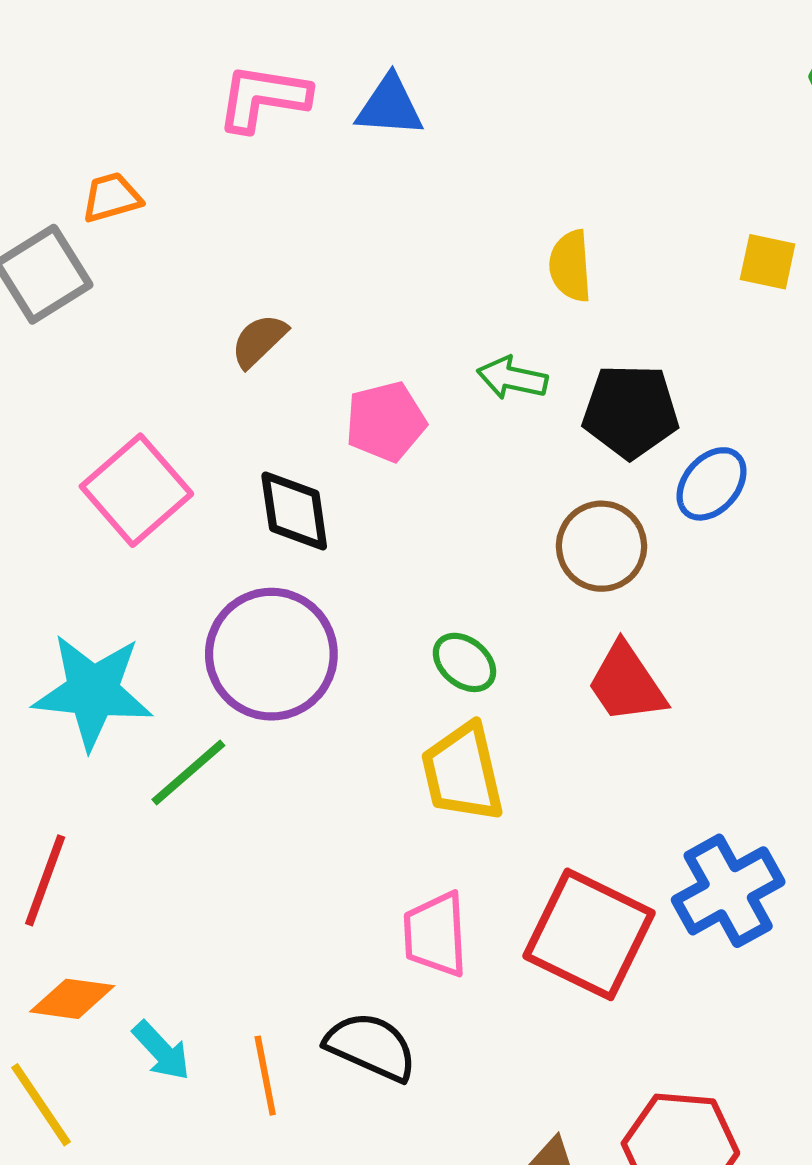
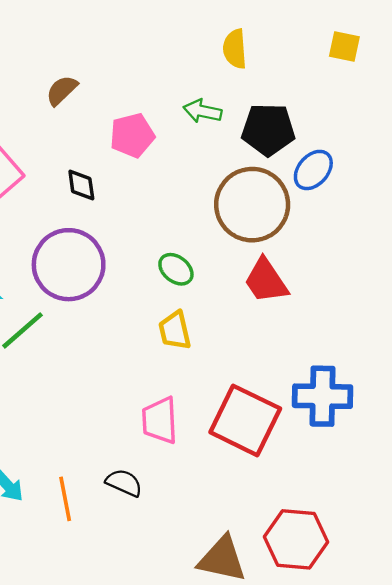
black diamond: (294, 511) -> (81, 185), size x0.7
brown circle: (602, 546) -> (252, 205), size x1.5
yellow trapezoid: (462, 772) -> (175, 330), size x0.7
blue cross: (728, 891) -> (323, 396), turned 30
black semicircle: (371, 1047) -> (124, 483), size x0.7

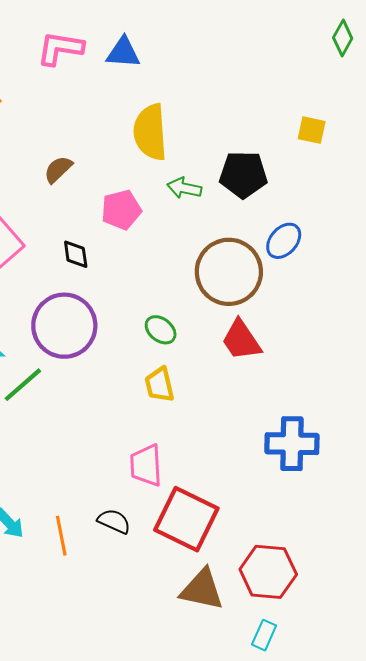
yellow semicircle: (235, 49) -> (150, 132), moved, size x1.6
black pentagon: (268, 130) -> (243, 175), moved
red square: (245, 420) -> (186, 519), moved

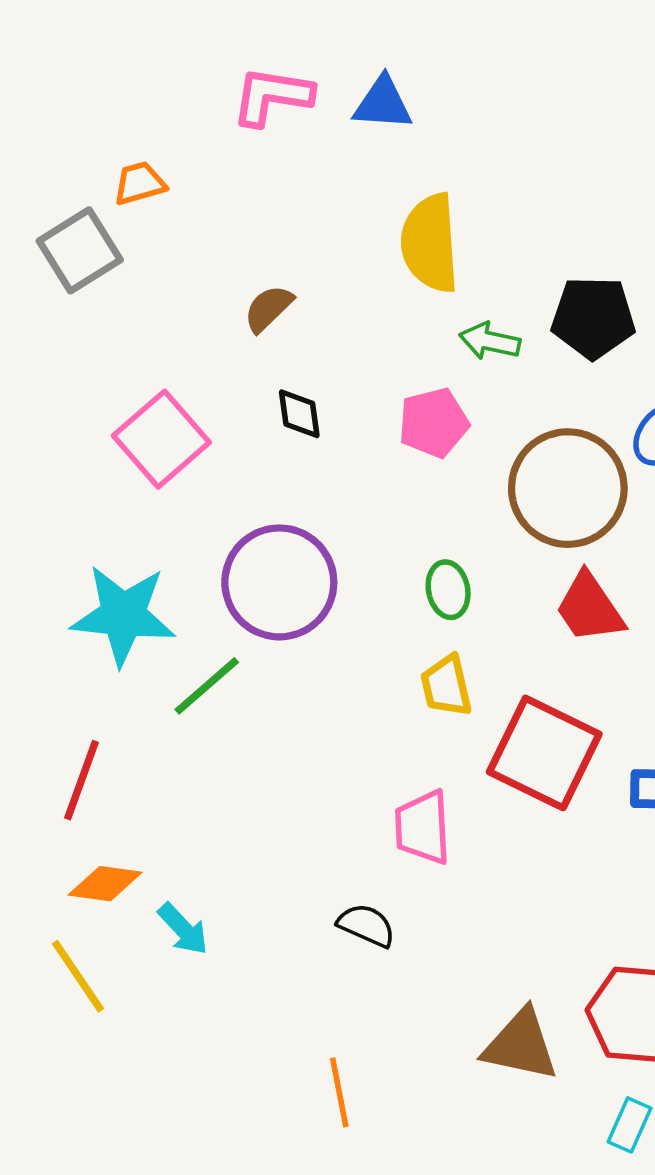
pink pentagon: (121, 210) -> (434, 423), moved
black diamond: (76, 254) -> (299, 414), moved
green ellipse: (161, 330) -> (448, 590), turned 40
red square: (186, 519) -> (544, 753), moved
orange line: (61, 536) -> (339, 1092), moved

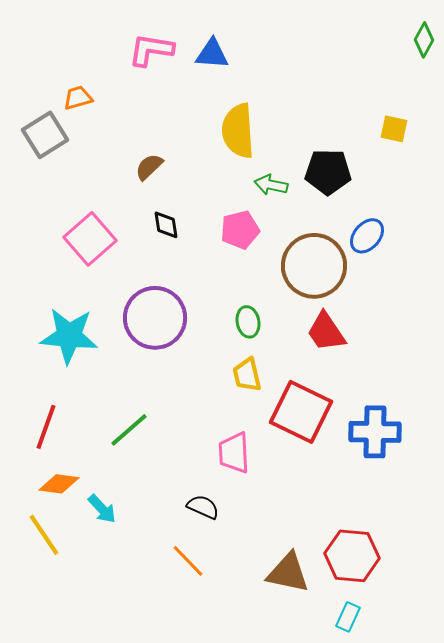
green line: (207, 686) -> (129, 430), moved
orange line: (339, 1092) -> (188, 561), moved, turned -33

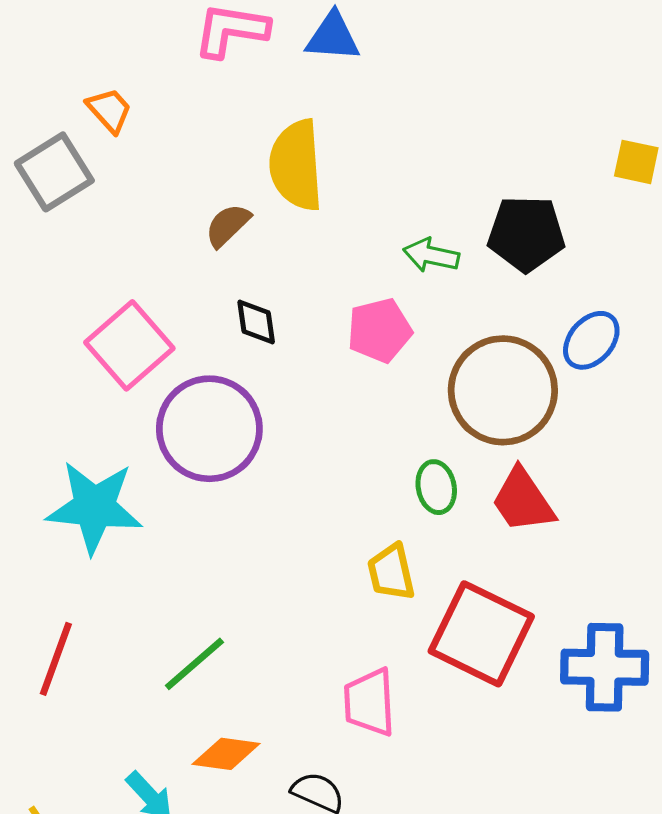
orange trapezoid: (78, 98) -> (109, 110), turned 64
yellow semicircle: (238, 131) -> (296, 165), moved
purple circle: (155, 318) -> (209, 429), moved
green ellipse: (248, 322) -> (436, 487), moved
orange diamond: (59, 484) -> (226, 754), moved

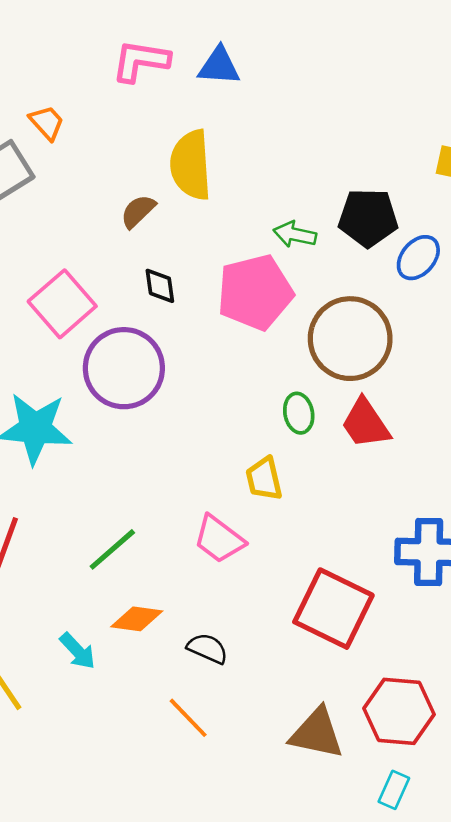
pink pentagon: (379, 330) -> (255, 292), size x1.5
blue ellipse: (591, 340) -> (418, 258), moved
red square: (481, 634) -> (333, 609), moved
pink trapezoid: (369, 702) -> (219, 539), moved, turned -50

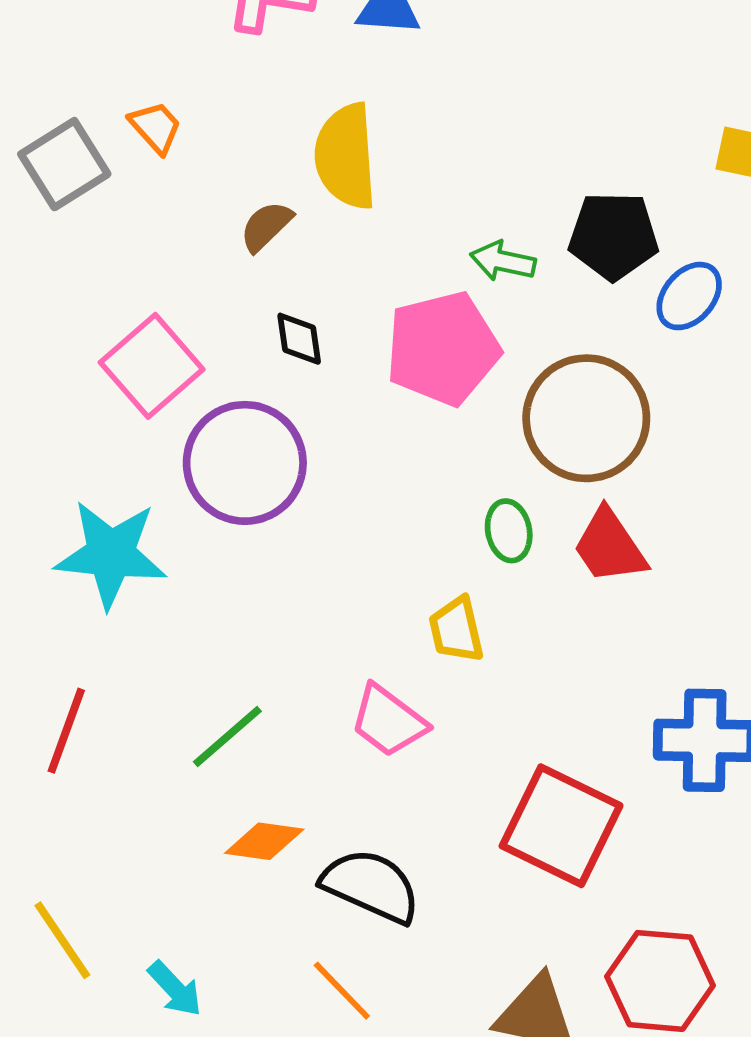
orange trapezoid: (47, 123) -> (156, 127), moved
black semicircle: (207, 648) -> (371, 886), size x1.6
cyan arrow: (78, 651) -> (175, 989), moved

